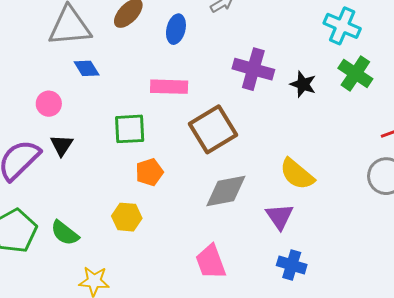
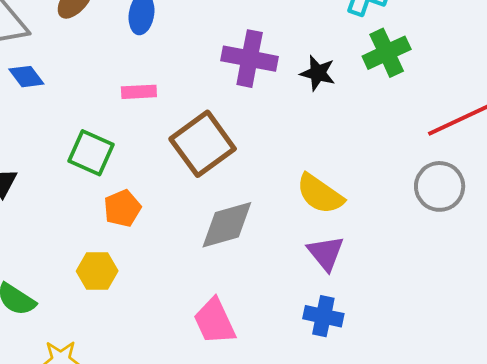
green cross: (355, 73) -> (387, 53), turned 36
pink rectangle: (169, 87) -> (139, 92), size x0.7
green square: (130, 129) -> (91, 153), turned 32
purple triangle: (280, 217) -> (326, 253), moved

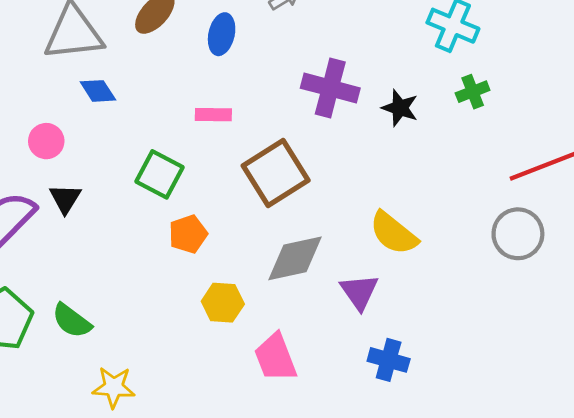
green cross: (387, 53) -> (473, 92), size x0.7
purple triangle: (326, 253) -> (359, 292), moved
yellow hexagon: (97, 271) -> (223, 303), moved

